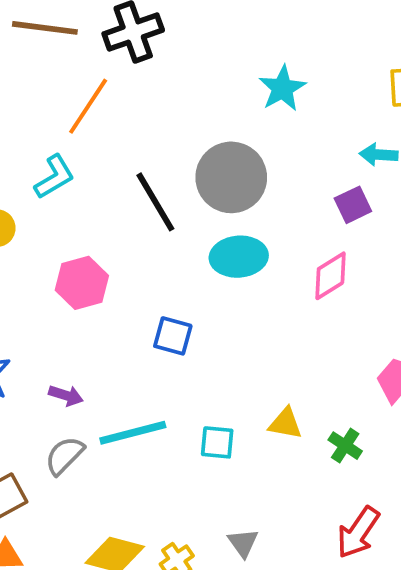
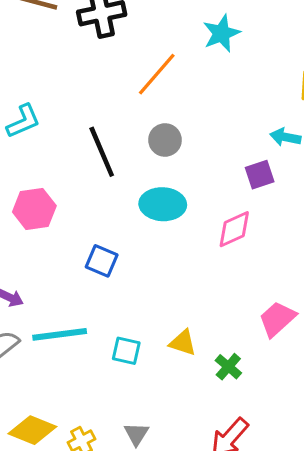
cyan star: (282, 88) -> (221, 33), moved
orange line: (88, 106) -> (157, 74), moved
gray circle: (231, 177) -> (165, 140), size x0.6

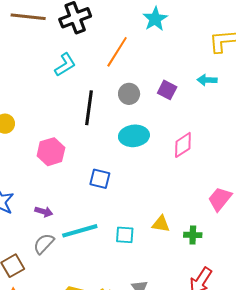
cyan L-shape: (23, 121) -> (65, 65), moved
black line: (102, 152) -> (89, 108), turned 40
purple square: (260, 175) -> (167, 90), moved, turned -36
green cross: (228, 367) -> (193, 235), turned -30

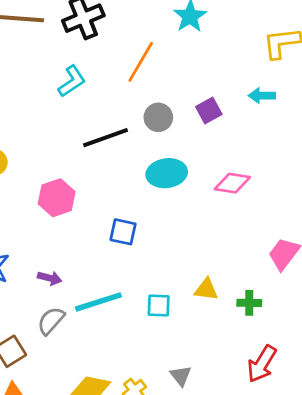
purple square: (167, 90) -> (209, 111), turned 36
black line: (89, 108) -> (106, 138), turned 64
pink diamond: (183, 145) -> (232, 183), turned 44

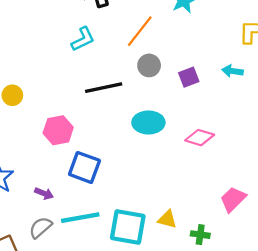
gray circle: (158, 117) -> (149, 65), moved
blue square: (123, 232) -> (84, 167), moved, size x1.4
cyan square: (159, 306) -> (128, 227), size x1.8

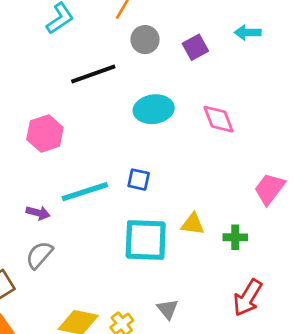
pink diamond: (200, 138) -> (219, 119), turned 60
blue square: (84, 167) -> (139, 180), moved, size x0.6
cyan line: (80, 218) -> (85, 192), moved

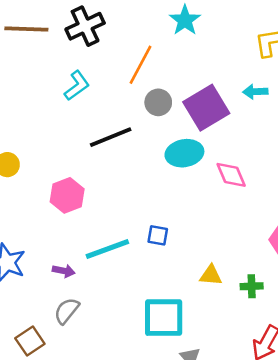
purple square: (195, 47) -> (206, 108), size x1.8
cyan ellipse: (154, 109) -> (184, 153), moved
cyan square: (146, 240) -> (164, 318), moved

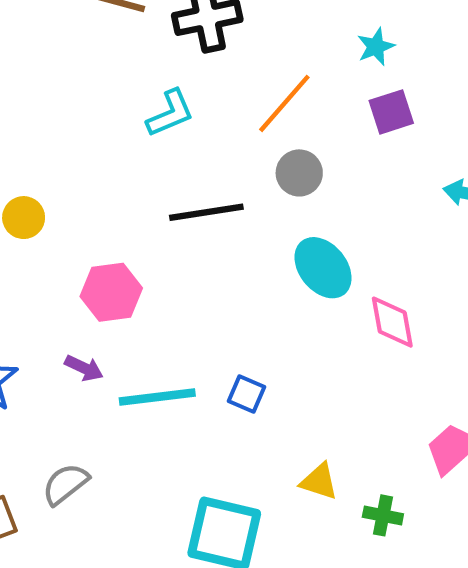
cyan star: (185, 20) -> (376, 47), size x0.7
purple square: (206, 108) -> (391, 112), moved, size x0.6
cyan ellipse: (184, 153) -> (323, 268), turned 48
purple arrow: (64, 271) -> (84, 368), moved

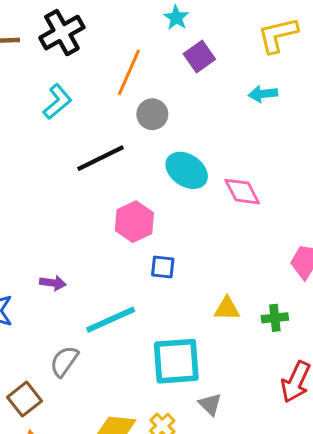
pink hexagon: (111, 292) -> (134, 222), moved
cyan line: (157, 397) -> (111, 320), moved

